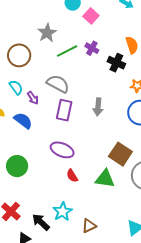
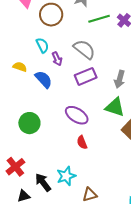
purple rectangle: (64, 110) -> (86, 76), turned 45
green triangle: (105, 179) -> (115, 107), moved

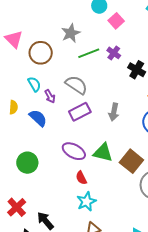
yellow semicircle: (20, 67) -> (13, 107), turned 80
green triangle: (115, 107) -> (103, 153), moved
cyan star: (66, 176) -> (86, 202), moved

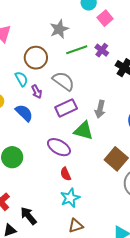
brown circle: (41, 53) -> (36, 58), moved
green triangle: (103, 153) -> (84, 131), moved

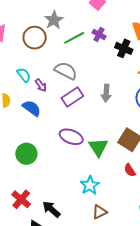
brown circle: (36, 58) -> (35, 38), moved
green triangle: (84, 131) -> (98, 147), moved, turned 50
red semicircle: (66, 174) -> (130, 170), moved

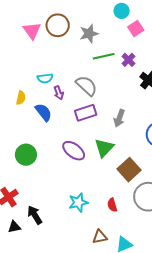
brown circle: (35, 38) -> (58, 25), moved
cyan semicircle: (24, 75) -> (45, 78), turned 105
green triangle: (98, 147) -> (104, 148), moved
red semicircle: (130, 170) -> (112, 205), moved
brown triangle: (100, 212) -> (100, 237), moved

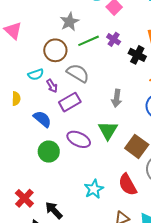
brown circle: (58, 25) -> (55, 50), moved
blue semicircle: (43, 112) -> (42, 119), moved
purple rectangle: (86, 113) -> (70, 102), moved
green circle: (26, 155) -> (49, 152), moved
red semicircle: (112, 205) -> (128, 185), size x1.6

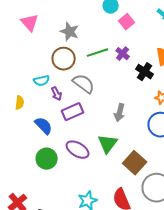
gray star: (70, 22) -> (70, 32), moved, turned -30
pink triangle: (13, 31) -> (30, 23), moved

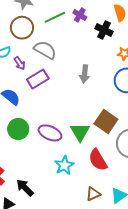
green triangle: (108, 144) -> (80, 132), moved
purple ellipse: (78, 150) -> (50, 133), moved

